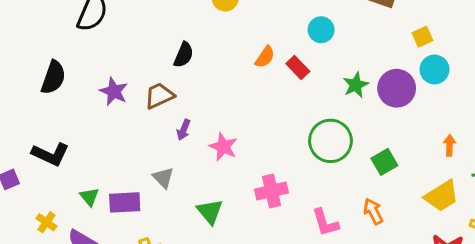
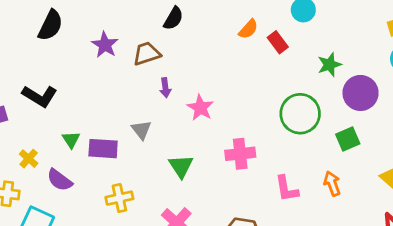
purple circle: (397, 88) -> (361, 93), moved
purple arrow: (184, 130) -> (165, 88), turned -36

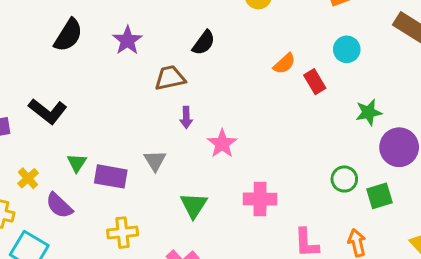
purple star: (105, 45) -> (127, 40), moved
green circle: (300, 114) -> (344, 179), moved, size x0.6

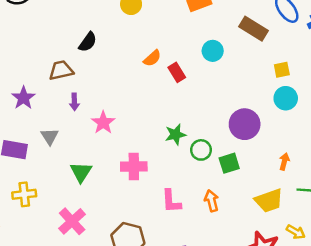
purple star: (127, 40) -> (23, 98), moved
cyan circle: (347, 49) -> (213, 51), moved
green star: (369, 112) -> (175, 134), moved

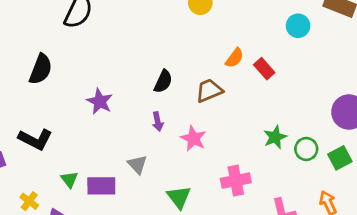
black semicircle: (88, 42) -> (163, 81), moved
cyan circle: (213, 51) -> (298, 26), moved
brown trapezoid: (61, 70) -> (209, 91), moved
purple star: (23, 98) -> (100, 101), moved

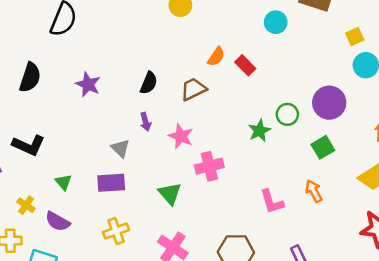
purple star: (100, 101) -> (88, 84), moved
green circle: (306, 149) -> (287, 114), moved
gray triangle: (137, 164) -> (120, 148), moved
pink cross: (236, 181) -> (209, 166), moved
purple rectangle: (101, 186) -> (111, 183), moved

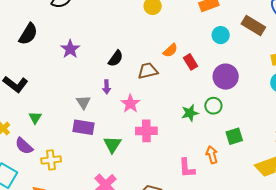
purple circle: (329, 103) -> (226, 77), moved
purple rectangle: (111, 183) -> (84, 127), moved
orange arrow: (314, 191) -> (212, 155), moved
yellow cross: (116, 231) -> (51, 160), moved

